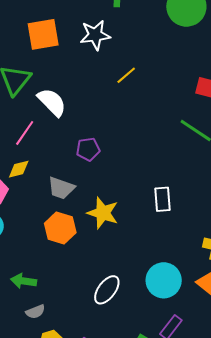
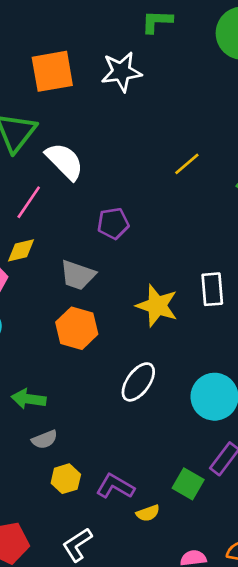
yellow line: (126, 75) -> (187, 164), moved
yellow star: (103, 213) -> (157, 306), moved
white ellipse: (107, 290) -> (138, 382), moved

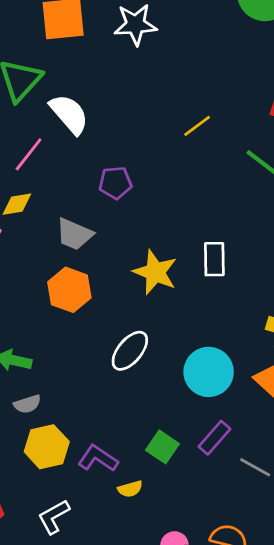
yellow hexagon: (66, 479) -> (47, 447), size x1.4
green square: (188, 484) -> (162, 447), moved

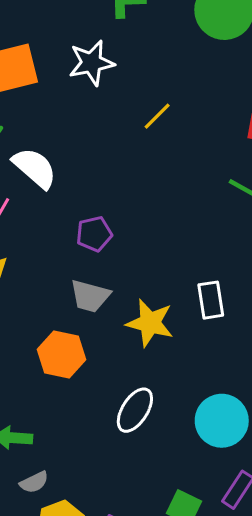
yellow line: (197, 126) -> (157, 116), moved
gray trapezoid: (74, 234) -> (90, 296), moved

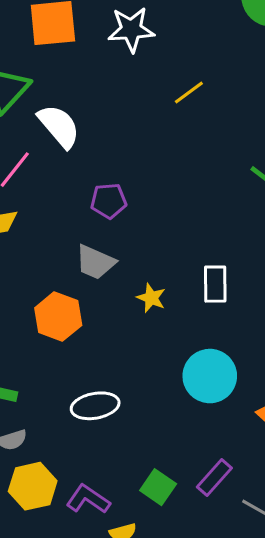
yellow star: (150, 323) -> (151, 298), size x0.6
white ellipse: (135, 410) -> (95, 406), moved, turned 39
cyan circle: (222, 421) -> (210, 376), moved

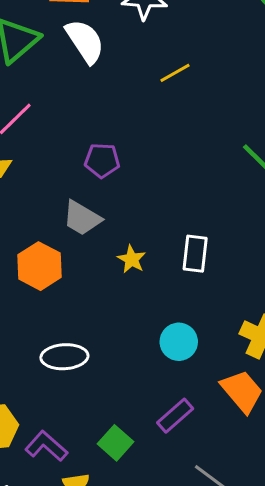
yellow line: (189, 93) -> (175, 73), moved
white semicircle: (59, 126) -> (85, 41), moved
cyan circle: (210, 376) -> (179, 342), size x0.7
purple rectangle: (214, 477) -> (175, 416), moved

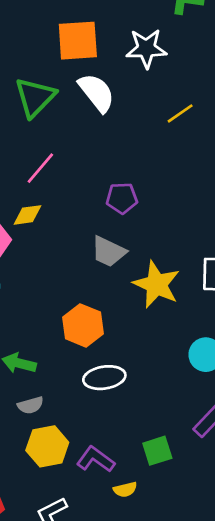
yellow star: (132, 259) -> (157, 284), size x1.8
orange hexagon: (40, 266) -> (83, 325), moved
green square: (115, 443) -> (157, 451), turned 36

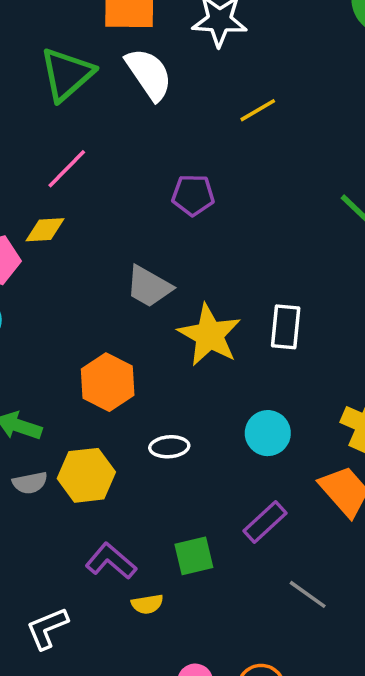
purple pentagon: (122, 198) -> (193, 195), moved
white ellipse: (104, 378) -> (169, 447), moved, size x0.7
yellow hexagon: (47, 446) -> (86, 475), moved

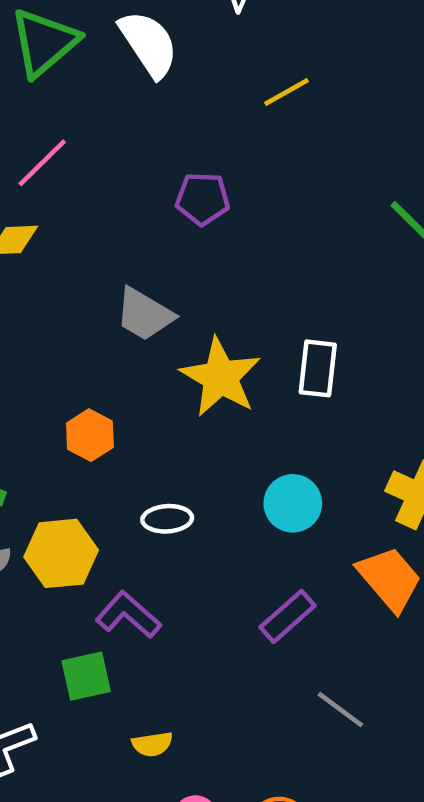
orange hexagon: (108, 382) -> (90, 435), size x0.7
green square: (194, 556) -> (86, 676), moved
purple L-shape: (111, 561) -> (128, 615), moved
yellow semicircle: (147, 604) -> (152, 744), moved

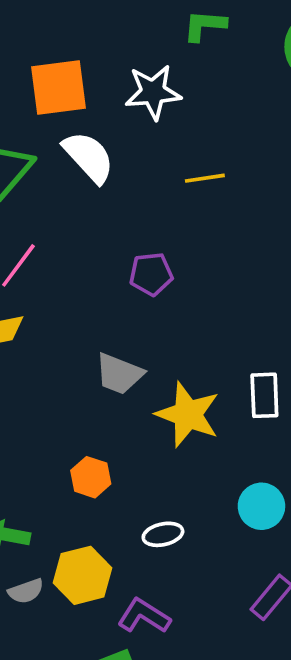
yellow line: (286, 92) -> (205, 178), turned 30

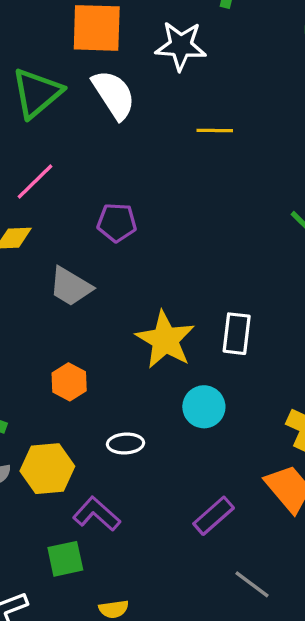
purple pentagon: (151, 274) -> (117, 222), moved
gray trapezoid: (119, 374) -> (70, 287), moved
cyan circle: (261, 506) -> (204, 407), moved

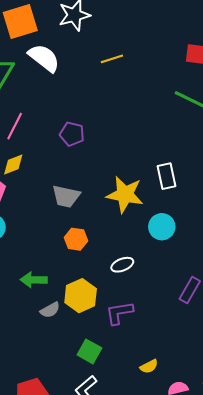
purple pentagon: (117, 222) -> (72, 134), turned 30
gray trapezoid: (70, 287) -> (66, 196), moved
purple L-shape: (97, 514) -> (119, 313), turned -32
green square: (65, 559) -> (89, 351), moved, turned -30

